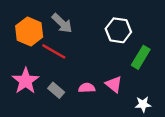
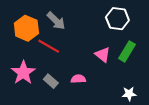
white hexagon: (118, 30) -> (117, 19), moved
pink triangle: (114, 84) -> (103, 55), moved

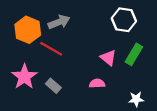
gray arrow: (56, 21) -> (59, 22), turned -66
pink semicircle: (78, 79) -> (97, 83), moved

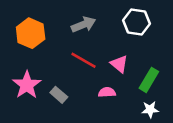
gray arrow: (59, 22) -> (84, 25), moved
red line: (51, 49) -> (84, 60), moved
green rectangle: (134, 54) -> (149, 80), moved

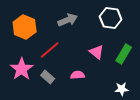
red line: (84, 60) -> (50, 50), moved, turned -70
green rectangle: (149, 80) -> (124, 54), moved
pink semicircle: (107, 92) -> (78, 75), moved

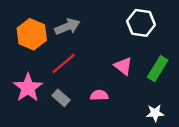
gray arrow: (68, 20) -> (67, 27), moved

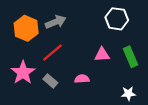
pink triangle: (123, 66) -> (102, 55), turned -42
green rectangle: (158, 69) -> (130, 57), turned -54

